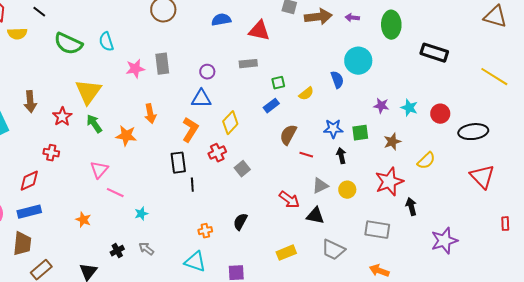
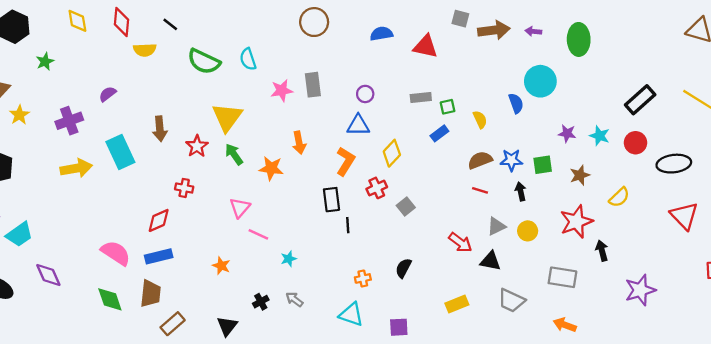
black rectangle: (434, 53) -> (640, 100), moved, turned -60
gray rectangle: (248, 64) -> (421, 97), moved
yellow semicircle: (306, 94) -> (480, 120), turned -77
brown semicircle: (288, 135) -> (480, 160), moved, turned 40

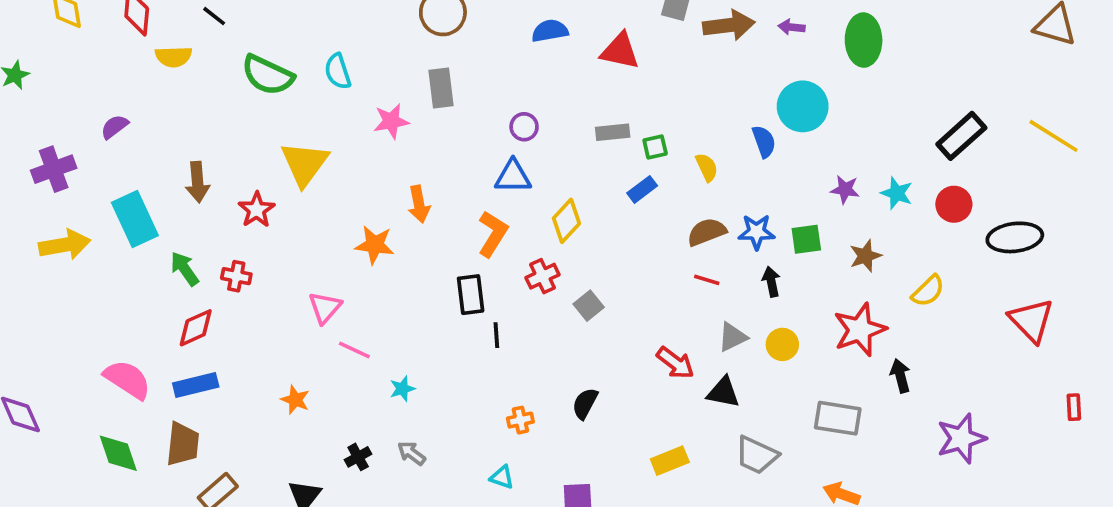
gray rectangle: (313, 85) -> (441, 88), moved
green arrow: (234, 154) -> (185, 269), moved
cyan triangle: (351, 314) -> (502, 477), size x0.6

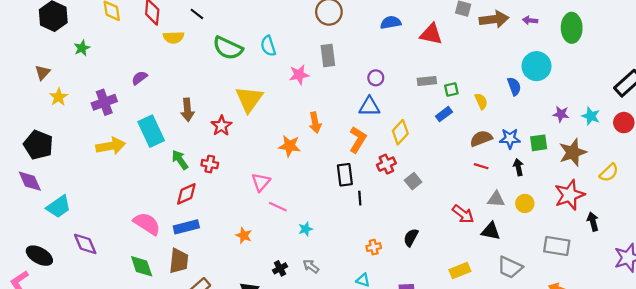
brown star: (865, 256) -> (573, 152), size x1.5
gray triangle: (733, 337) -> (496, 199), turned 30

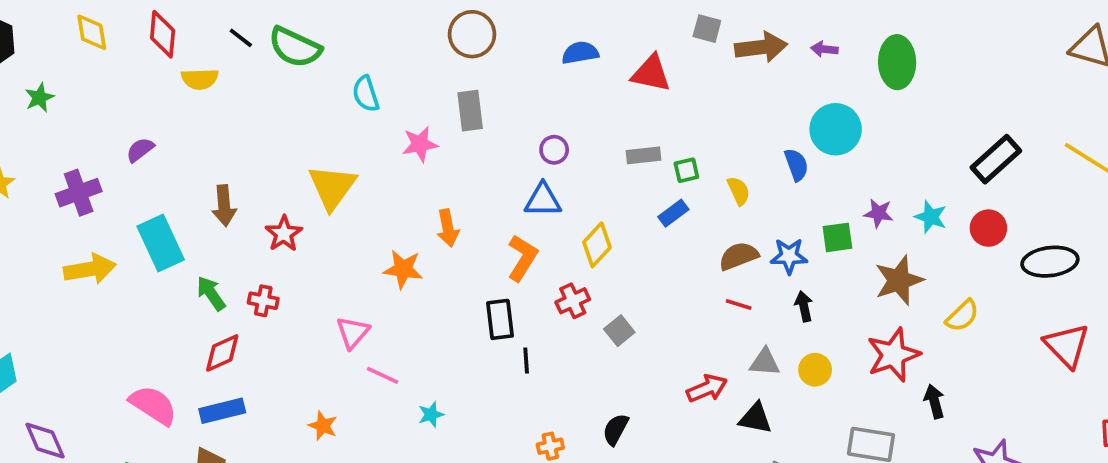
green semicircle: (228, 48) -> (295, 47), moved
green square: (539, 143) -> (837, 237), moved
red arrow: (463, 214) -> (707, 388), turned -60

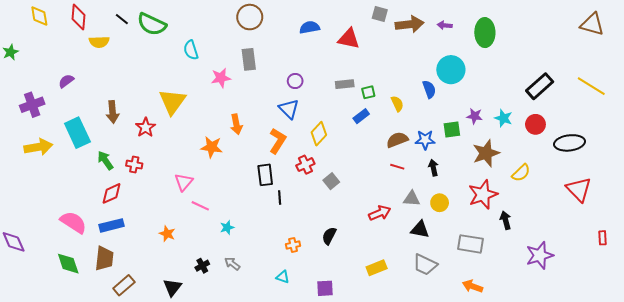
blue triangle: (543, 200) -> (289, 109), turned 45
black triangle: (755, 418) -> (420, 230), moved

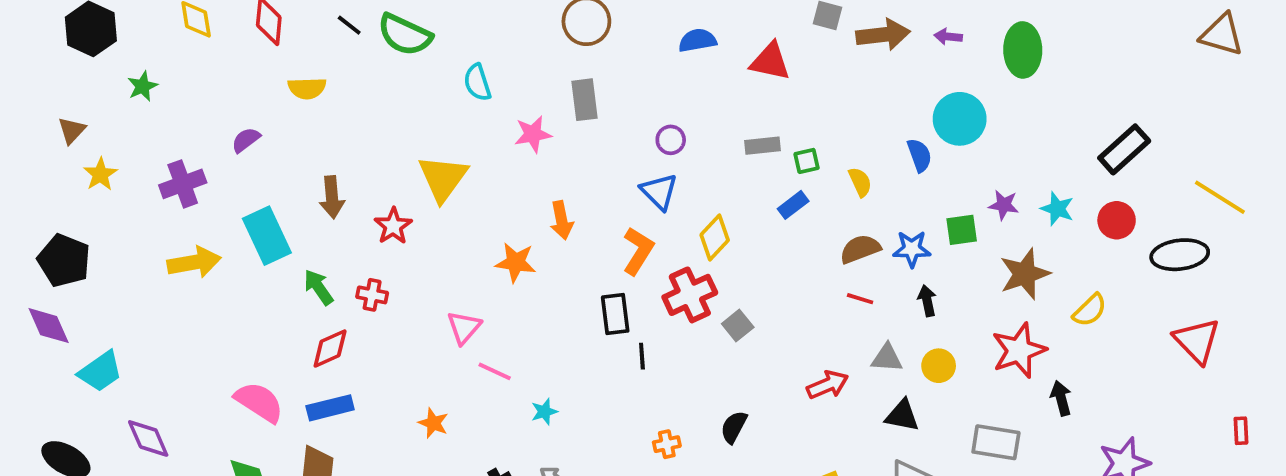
yellow semicircle: (99, 42) -> (307, 88), moved
yellow line: (591, 86) -> (1220, 197), moved
red cross: (305, 165) -> (690, 295), size x1.5

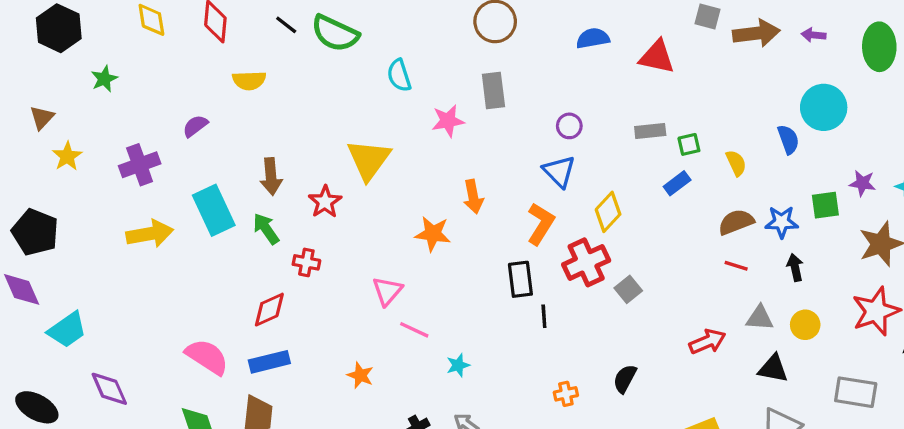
green arrow: (319, 287) -> (266, 229), moved

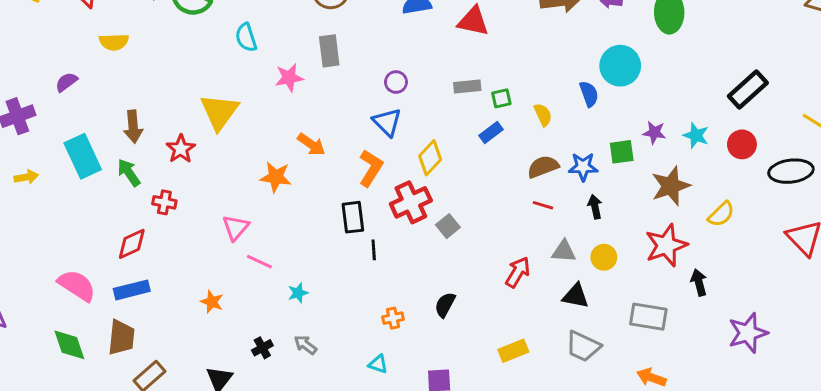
orange arrow: (473, 197) -> (311, 144), turned -44
yellow arrow: (150, 234) -> (26, 177), size x0.6
red arrow: (707, 342) -> (518, 272), turned -36

